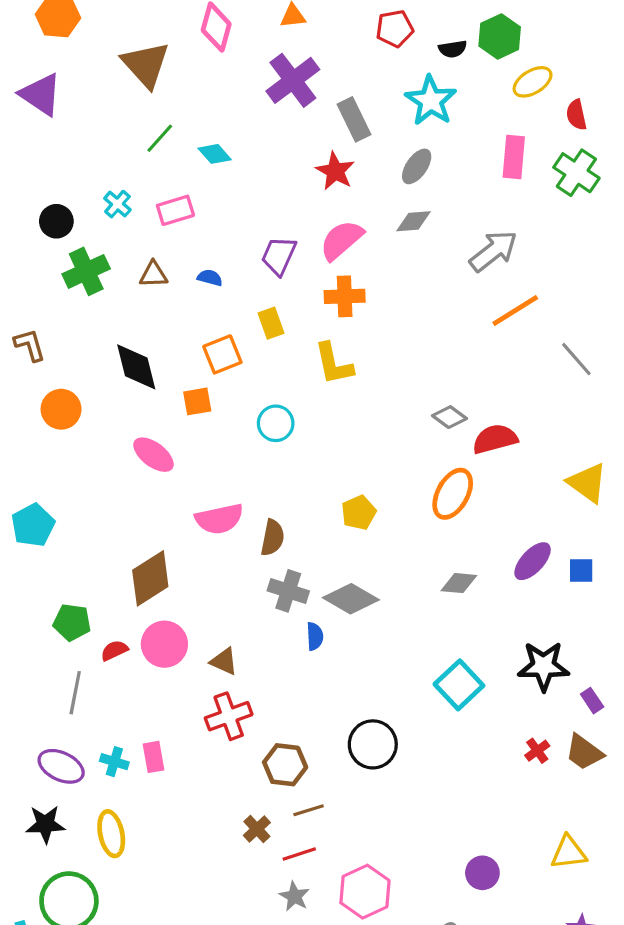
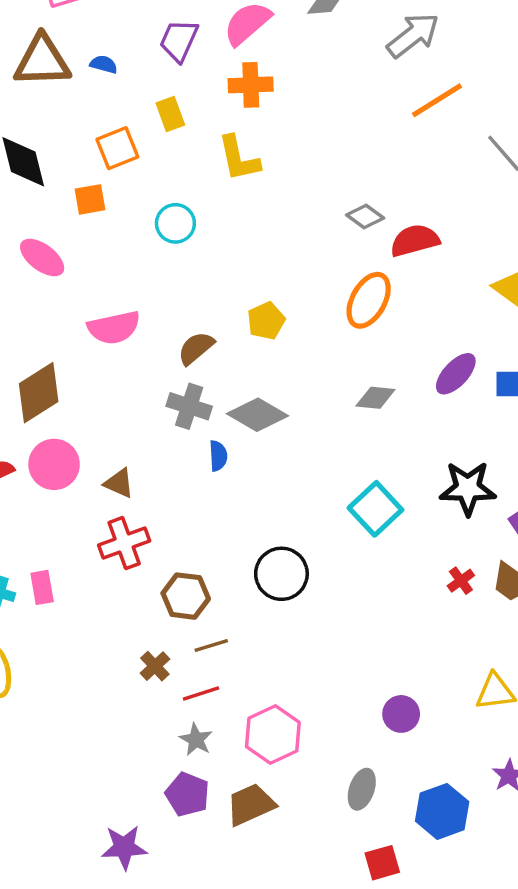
brown triangle: (153, 275) -> (42, 61), size x1.8
brown semicircle: (273, 538) -> (196, 348), moved, turned -141

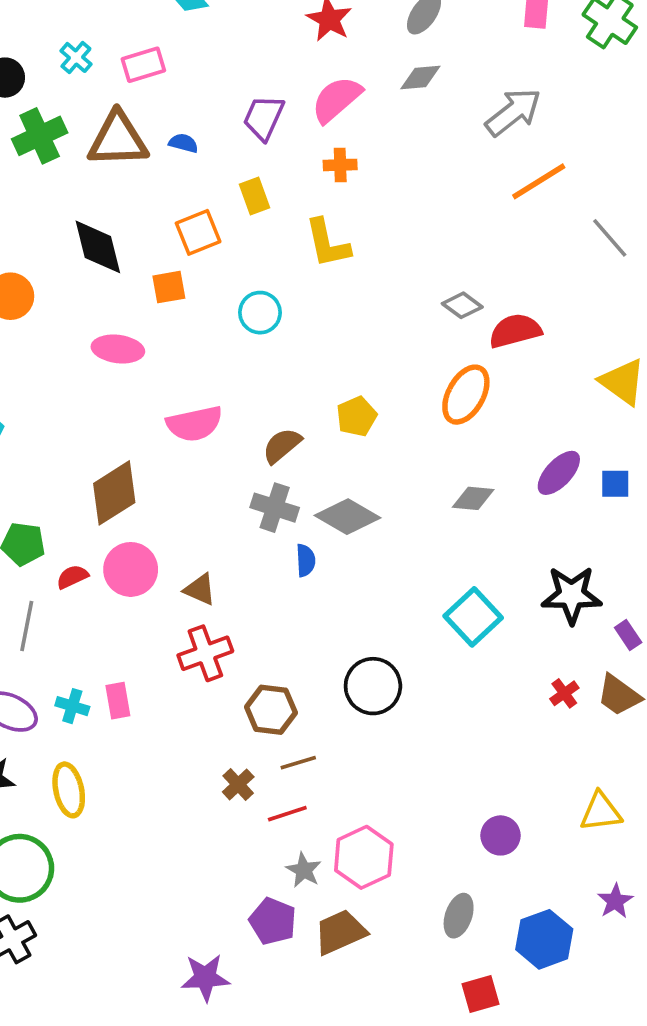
orange cross: (251, 85) -> (340, 165), size x0.7
pink ellipse: (42, 258) -> (118, 349), turned -30
gray star: (196, 740) -> (304, 870), moved

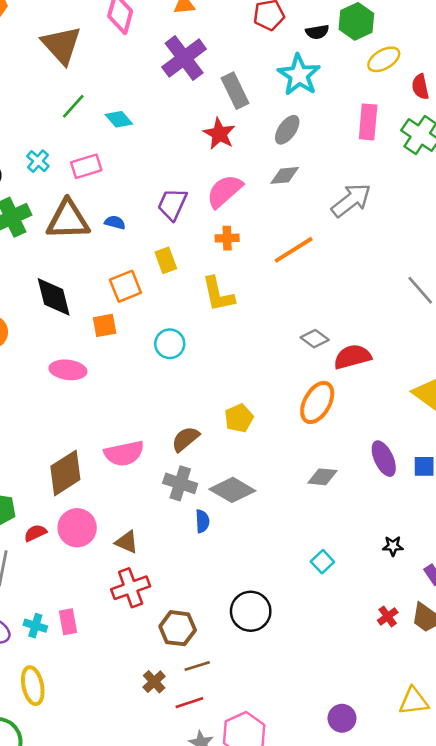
orange line: (539, 181) -> (294, 250), moved
pink semicircle: (194, 424) -> (124, 453), moved
purple ellipse: (559, 473) -> (384, 459), turned -68
black star: (572, 595) -> (393, 546), size x0.5
cyan square: (473, 617) -> (322, 562), size x0.6

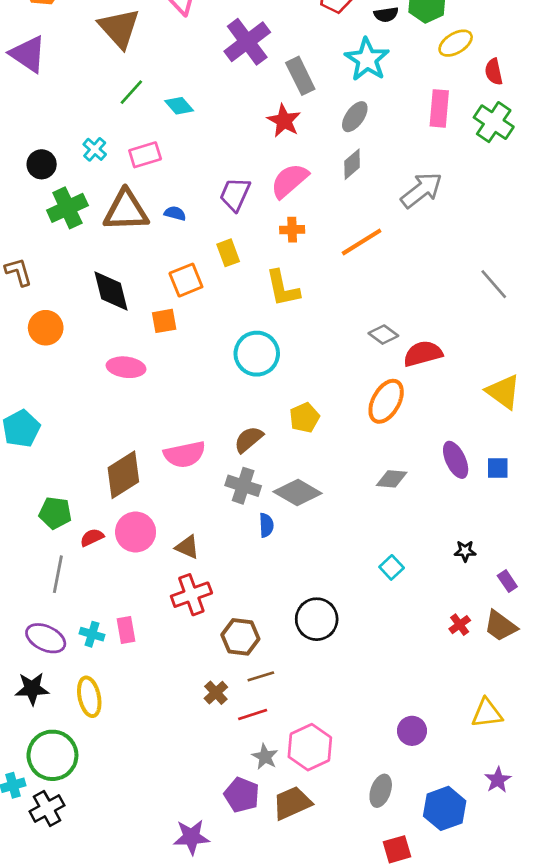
gray diamond: (285, 175) -> (352, 164), turned -36
cyan circle: (170, 344) -> (257, 354), moved, size x1.4

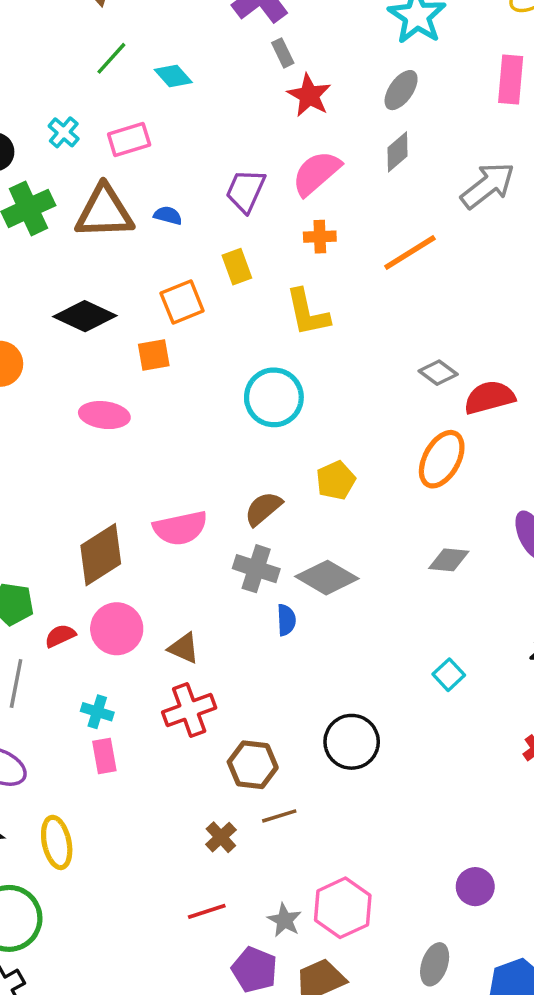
gray rectangle: (300, 76) -> (283, 53), moved, size x0.6
black diamond: (111, 291) -> (85, 316), turned -51
cyan cross: (92, 634) -> (97, 712), moved
red line: (253, 714) -> (207, 911), moved

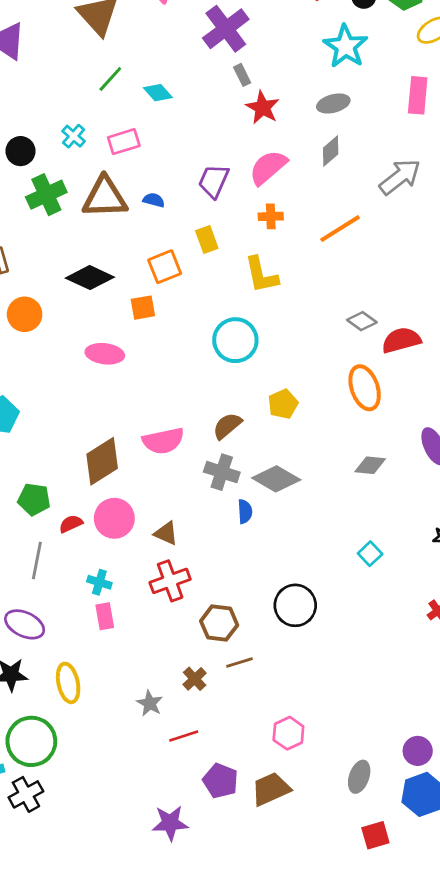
gray ellipse: (401, 90) -> (333, 103), turned 40
orange ellipse: (442, 459) -> (365, 388), turned -48
purple circle: (475, 887) -> (418, 751), moved
pink hexagon: (343, 908) -> (288, 733), size x0.7
gray star: (284, 920) -> (150, 703), moved

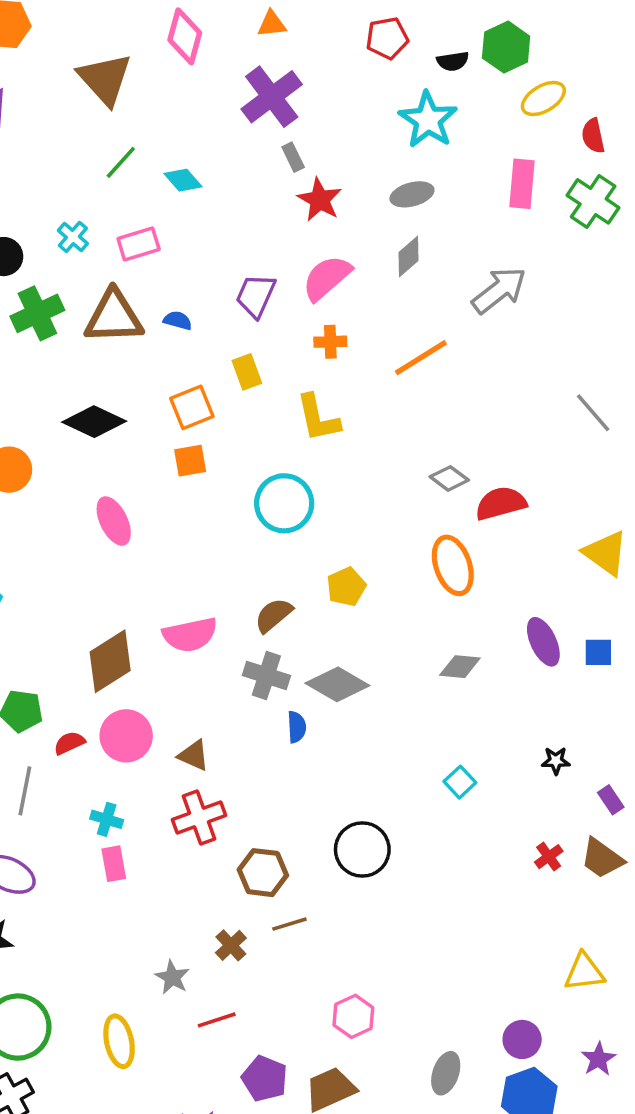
orange square: (143, 308) -> (190, 461), moved
pink ellipse: (105, 354) -> (114, 521), turned 57
yellow ellipse: (68, 683) -> (119, 1041), moved

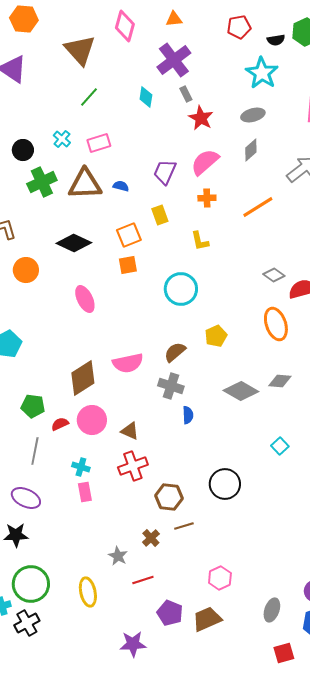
cyan diamond: (183, 180) -> (146, 97), moved, turned 50
yellow L-shape: (318, 418) -> (200, 241), size x0.7
gray diamond: (337, 684) -> (241, 391), moved

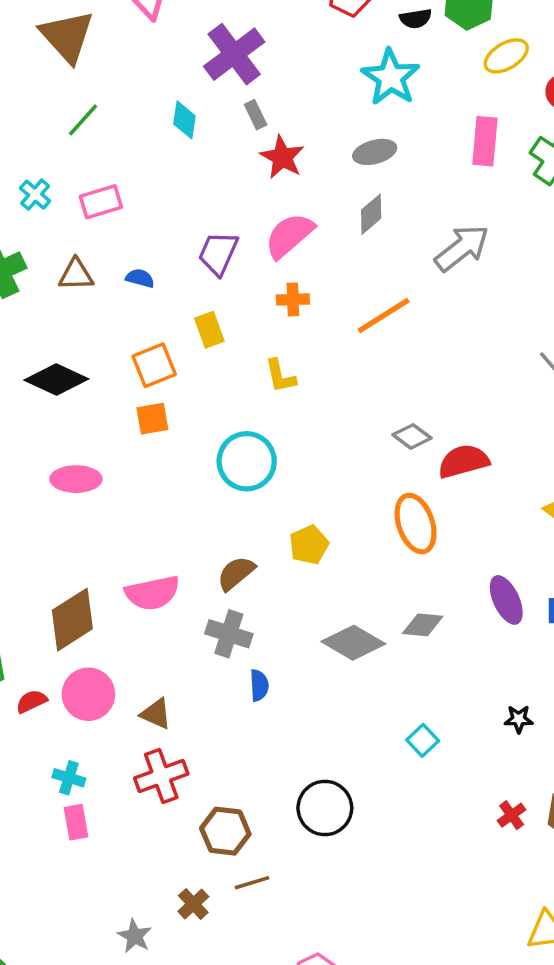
brown triangle: (85, 184) -> (76, 275), size x0.6
pink ellipse: (85, 299) -> (76, 479), turned -64

